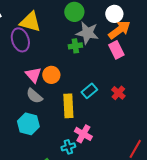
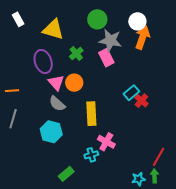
orange arrow: (119, 30) -> (142, 37), turned -35
purple ellipse: (20, 40) -> (43, 62), moved
green cross: (75, 46) -> (76, 54), moved, turned -32
pink rectangle: (116, 50) -> (106, 58), moved
cyan rectangle: (89, 91) -> (131, 93), moved

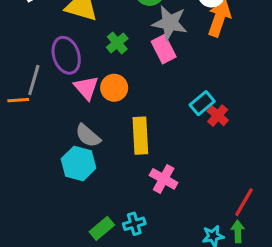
gray semicircle: (57, 104) -> (88, 136), moved
gray line: (13, 119) -> (34, 80), moved
cyan cross: (91, 155) -> (134, 224), moved

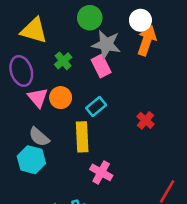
cyan rectangle: (202, 103) -> (96, 106), moved

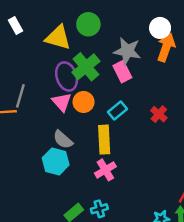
green circle: (90, 18) -> (88, 24), moved
green cross: (63, 61) -> (86, 67), size x1.6
purple ellipse: (21, 71) -> (67, 76), moved
red cross: (146, 120) -> (159, 114), moved
pink cross: (101, 172) -> (105, 170), moved, turned 30

